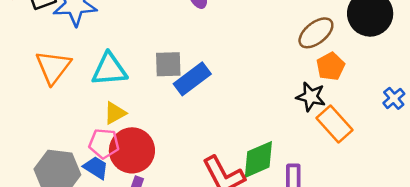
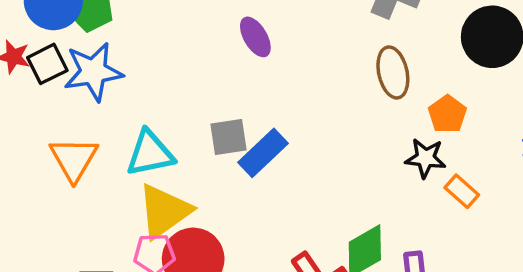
brown ellipse: (316, 33) -> (393, 72), moved, turned -57
yellow triangle: (115, 113) -> (164, 211), size x1.8
orange rectangle: (335, 124) -> (462, 191), size x0.7

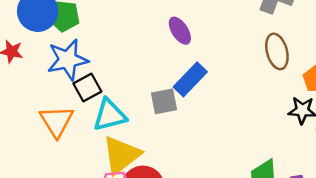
black square: (47, 64) -> (87, 88), moved
blue rectangle: (263, 153) -> (190, 79), moved

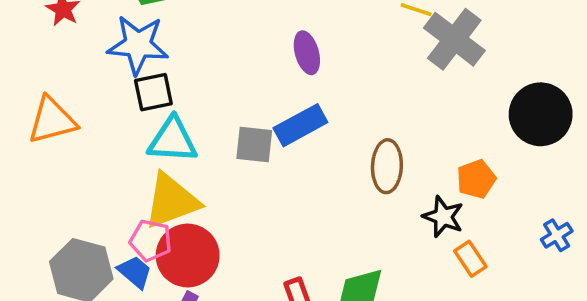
brown ellipse: (277, 51) -> (387, 166), moved
orange triangle: (57, 121) -> (52, 120), moved, turned 30

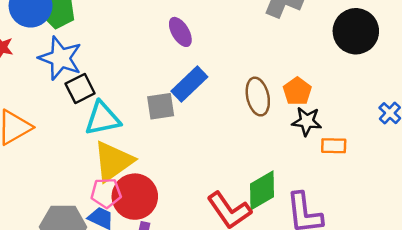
blue star: (138, 45) -> (60, 58), turned 30
orange pentagon: (476, 179) -> (297, 91), moved
orange rectangle: (470, 259) -> (334, 146), turned -40

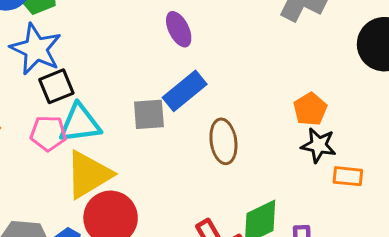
brown ellipse: (258, 97) -> (223, 141), moved
pink pentagon: (106, 193) -> (48, 133), moved

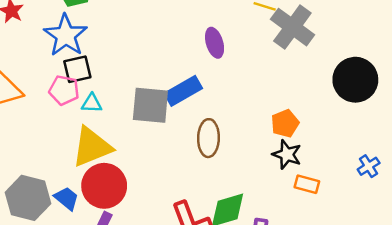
purple ellipse: (179, 29) -> (215, 43), moved
gray square: (149, 114) -> (150, 105), size x1.4
cyan triangle: (80, 123) -> (92, 103), size x0.6
pink pentagon: (48, 133) -> (64, 90), moved

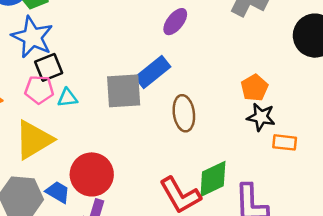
purple ellipse: (215, 43) -> (175, 22), turned 64
yellow triangle: (92, 147) -> (34, 140), moved

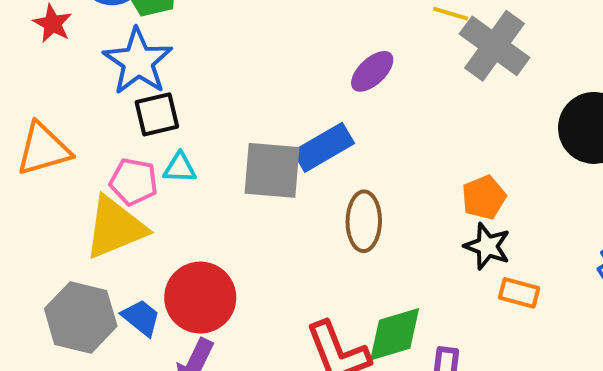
pink pentagon: (39, 90) -> (134, 182), moved

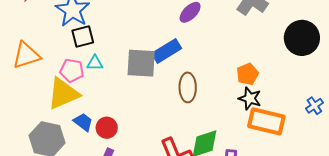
orange rectangle: (519, 293) -> (266, 121), size x1.8
red circle: (200, 298) -> (107, 128), size x0.6
blue trapezoid: (141, 318) -> (83, 122), moved

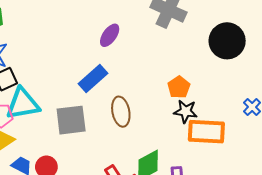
cyan triangle: (95, 63) -> (23, 104), size x2.0
gray square: (141, 63) -> (71, 120), moved

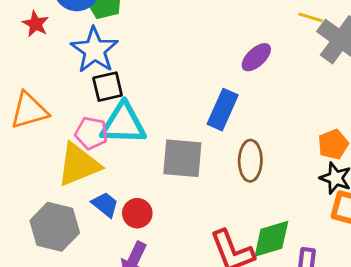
blue rectangle: (93, 79) -> (223, 110), turned -36

